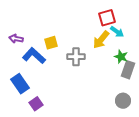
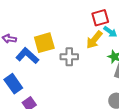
yellow square: (51, 43) -> (44, 43), size x1.5

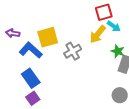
gray cross: (69, 57) -> (73, 51), turned -30
blue rectangle: (13, 84) -> (31, 78), moved

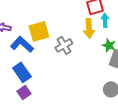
cyan arrow: (114, 26) -> (105, 20), turned -128
yellow arrow: (98, 34) -> (89, 28), turned -42

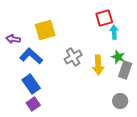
yellow arrow: (89, 28) -> (98, 65), moved
yellow square: (39, 31) -> (45, 30), moved

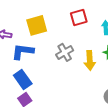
red square: (104, 18) -> (79, 17), moved
blue L-shape: (31, 56) -> (23, 51), turned -35

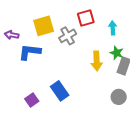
gray cross: (65, 52) -> (68, 36), moved
blue rectangle: (23, 79) -> (60, 91), moved

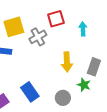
green star: (117, 53) -> (84, 85), moved
gray circle: (119, 97) -> (63, 98), moved

